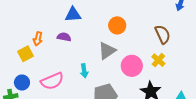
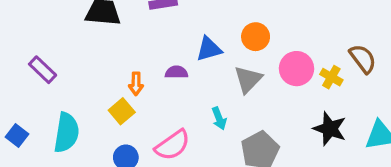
blue triangle: (73, 15) -> (209, 49), moved
brown semicircle: (163, 34) -> (363, 59), moved
pink circle: (132, 66) -> (296, 69), moved

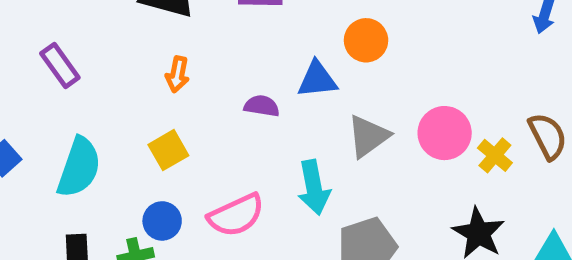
orange circle: (256, 37) -> (366, 40), moved
orange arrow: (136, 84) -> (177, 74), moved
cyan arrow: (219, 118) -> (314, 187), size x1.5

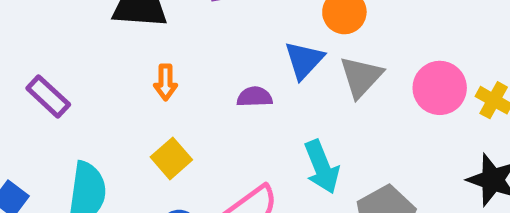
blue triangle: (317, 79) -> (304, 60), turned -30
gray triangle: (368, 136) -> (361, 77), moved

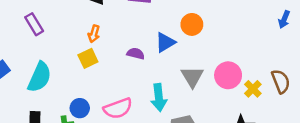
gray triangle: (361, 77) -> (192, 77), moved, turned -30
yellow square: (171, 158) -> (88, 58), moved

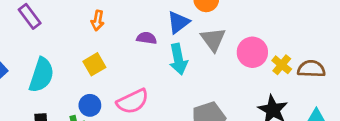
yellow square: (88, 58) -> (94, 64), moved
gray triangle: (192, 77) -> (213, 39), moved
brown semicircle: (281, 81) -> (311, 69), moved, turned -60
cyan arrow: (159, 97) -> (178, 59), moved

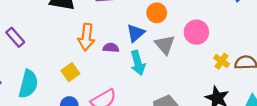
orange arrow: (98, 20) -> (86, 37), moved, size x1.6
pink circle: (252, 52) -> (196, 32), moved

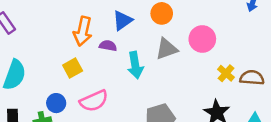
blue triangle: (136, 33) -> (122, 20), moved
gray triangle: (165, 45) -> (167, 49), turned 45
yellow square: (70, 72) -> (73, 68), moved

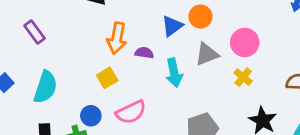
blue triangle: (122, 20) -> (172, 26), moved
yellow cross: (226, 73) -> (243, 77), moved

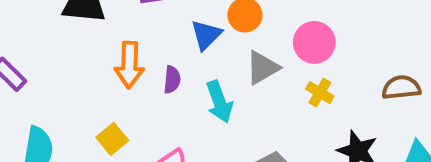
purple semicircle: (144, 53) -> (172, 80), turned 96
yellow square: (107, 78) -> (112, 139), moved

